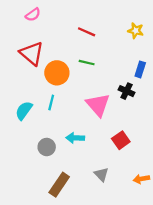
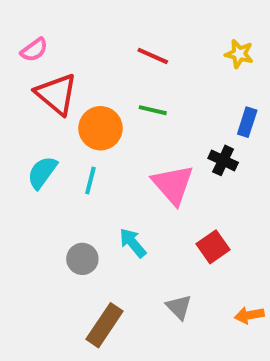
pink semicircle: (33, 15) -> (34, 50), moved
cyan semicircle: (24, 110) -> (42, 172), moved
cyan arrow: (75, 138) -> (133, 243), turned 48

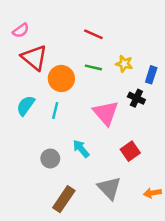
yellow star: (239, 54) -> (124, 64), moved
gray triangle: (179, 307) -> (109, 188), size x1.5

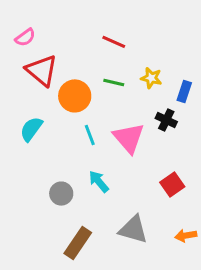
cyan line: (55, 110) -> (90, 135), moved, turned -35
red square: (130, 151) -> (172, 185), moved
gray triangle: (109, 188) -> (133, 230), turned -30

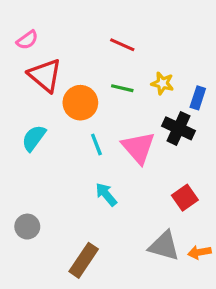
black cross: (166, 120) -> (179, 128), size x1.4
gray circle: (61, 194) -> (27, 227), moved
gray triangle: (133, 230) -> (164, 246), moved

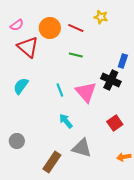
yellow star: (162, 83) -> (101, 17), moved
orange circle: (80, 103) -> (50, 28), moved
gray triangle: (164, 246) -> (82, 148), moved

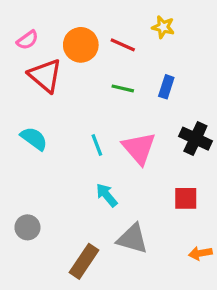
blue rectangle: (123, 61) -> (166, 87), moved
black cross: (111, 80) -> (195, 139), moved
cyan semicircle: (21, 86) -> (34, 139), turned 90
red square: (115, 123) -> (186, 198), turned 35

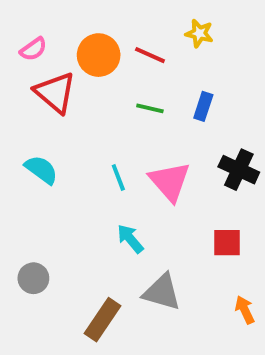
orange arrow: (200, 253) -> (245, 310), turned 75

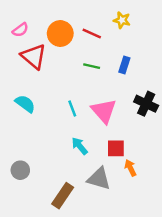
red square: (227, 243) -> (116, 148), moved
orange arrow: (245, 310) -> (130, 168), moved

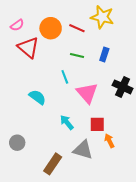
yellow star: (122, 20) -> (102, 17), size x1.6
cyan semicircle: (25, 104) -> (37, 97), moved
cyan line: (72, 108) -> (65, 77), moved

